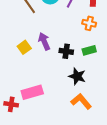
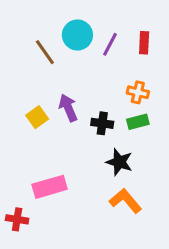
orange cross: (89, 23) -> (138, 92), moved
red cross: (11, 104) -> (17, 219), moved

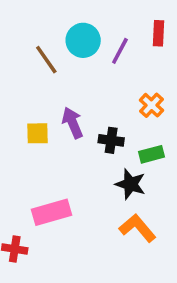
red rectangle: (144, 43) -> (159, 33), moved
orange cross: (138, 92) -> (151, 105), turned 30
yellow square: (37, 117) -> (38, 133), turned 35
green rectangle: (138, 122) -> (151, 154), moved

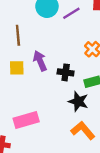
purple line: (120, 51) -> (71, 13), turned 30
brown line: (46, 60) -> (18, 35), moved, turned 30

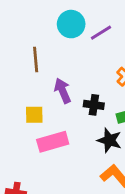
yellow square: (17, 68) -> (34, 115), moved
pink rectangle: (26, 120) -> (53, 142), moved

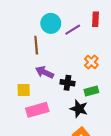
brown line: (36, 60) -> (36, 45), moved
purple arrow: (63, 91) -> (45, 72), turned -42

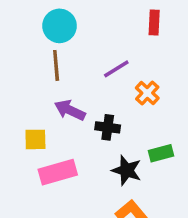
cyan circle: (51, 23) -> (60, 26), moved
purple line: (73, 30) -> (116, 69), moved
green rectangle: (91, 91) -> (161, 153), moved

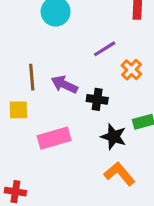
brown line: (56, 65) -> (32, 77), moved
yellow square: (35, 139) -> (18, 110), moved

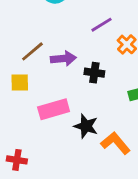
brown line: (32, 77) -> (32, 51), turned 55
purple arrow: (64, 85) -> (63, 59), turned 150
black star: (114, 137) -> (86, 126), moved

